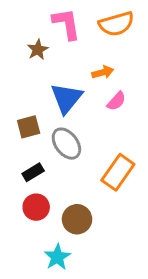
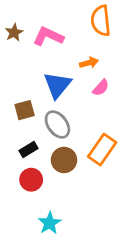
pink L-shape: (66, 24) -> (48, 36), moved, turned -56
orange semicircle: (116, 24) -> (101, 21), turned 100
brown star: (38, 50) -> (14, 33), moved
brown circle: (77, 219) -> (64, 160), moved

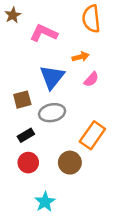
brown star: (14, 33) -> (13, 15), moved
gray ellipse: (57, 124) -> (52, 113), turned -65
brown circle: (64, 160) -> (70, 163), moved

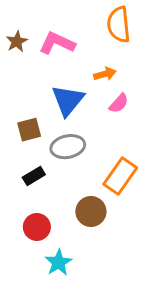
brown star: (13, 15) -> (17, 42), moved
red circle: (28, 163) -> (37, 227), moved

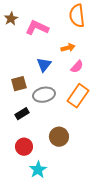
brown star: (17, 42) -> (11, 19), moved
blue triangle: (68, 100) -> (44, 65), size x0.7
orange rectangle: (120, 176) -> (78, 96), moved

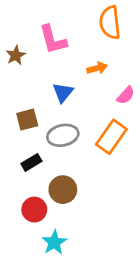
brown star: (11, 19) -> (16, 55), moved
pink L-shape: (37, 28) -> (53, 40), turned -130
pink semicircle: (77, 67) -> (126, 95), moved
brown circle: (59, 137) -> (63, 190), moved

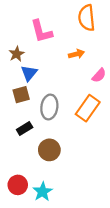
brown star: (16, 55) -> (17, 54), moved
blue triangle: (63, 92) -> (29, 73), moved
gray ellipse: (63, 135) -> (49, 107), turned -70
red circle: (34, 210) -> (18, 185), moved

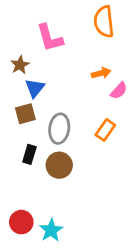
orange arrow: (76, 54) -> (101, 73), moved
orange rectangle: (88, 108) -> (105, 130), size x0.7
black rectangle: (25, 128) -> (29, 154), turned -42
brown circle: (49, 150) -> (59, 165), moved

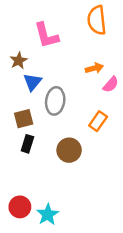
brown square: (25, 114) -> (24, 119), moved
gray ellipse: (59, 129) -> (55, 101), moved
brown circle: (59, 165) -> (69, 150), moved

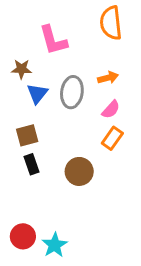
brown star: (19, 61) -> (21, 69), turned 30
pink semicircle: (111, 85) -> (111, 109), moved
gray ellipse: (55, 101) -> (72, 92), moved
black rectangle: (27, 144) -> (32, 164), turned -36

